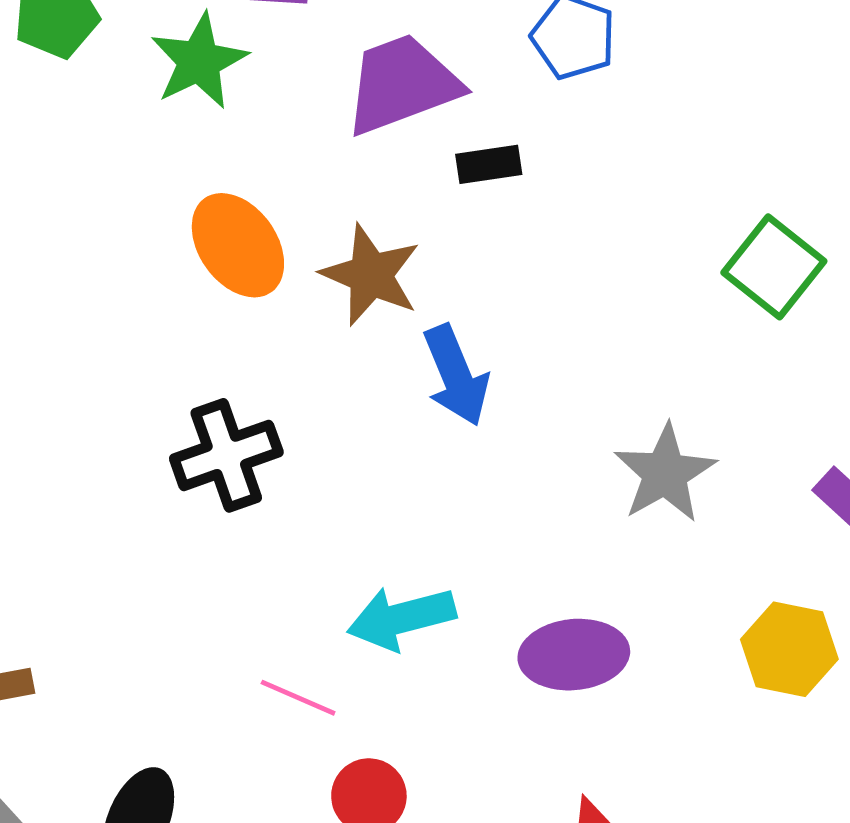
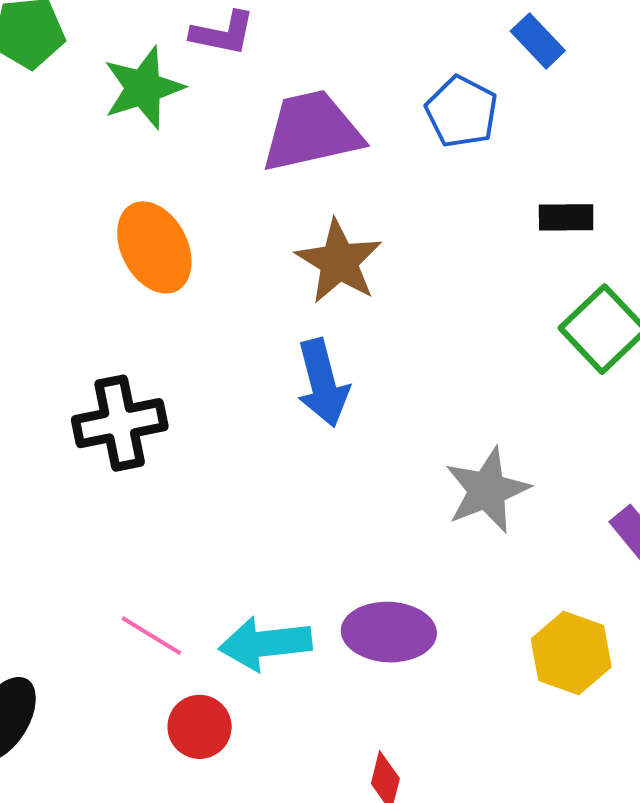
black rectangle: (489, 164) -> (566, 217), moved
brown star: (371, 275) -> (339, 262), moved
cyan arrow: (401, 618) -> (265, 644), moved

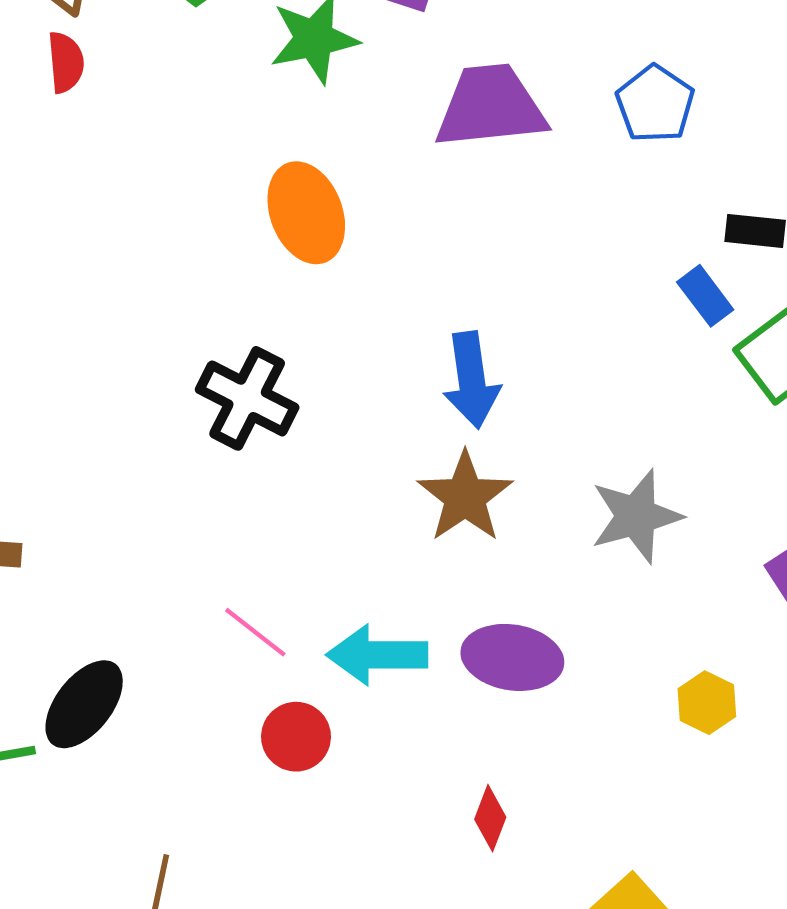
blue rectangle: (538, 41) -> (705, 296), moved
brown star: (339, 262) -> (465, 497), moved
black cross: (120, 423) -> (247, 398), turned 32
yellow hexagon: (571, 653) -> (707, 703), size x0.7

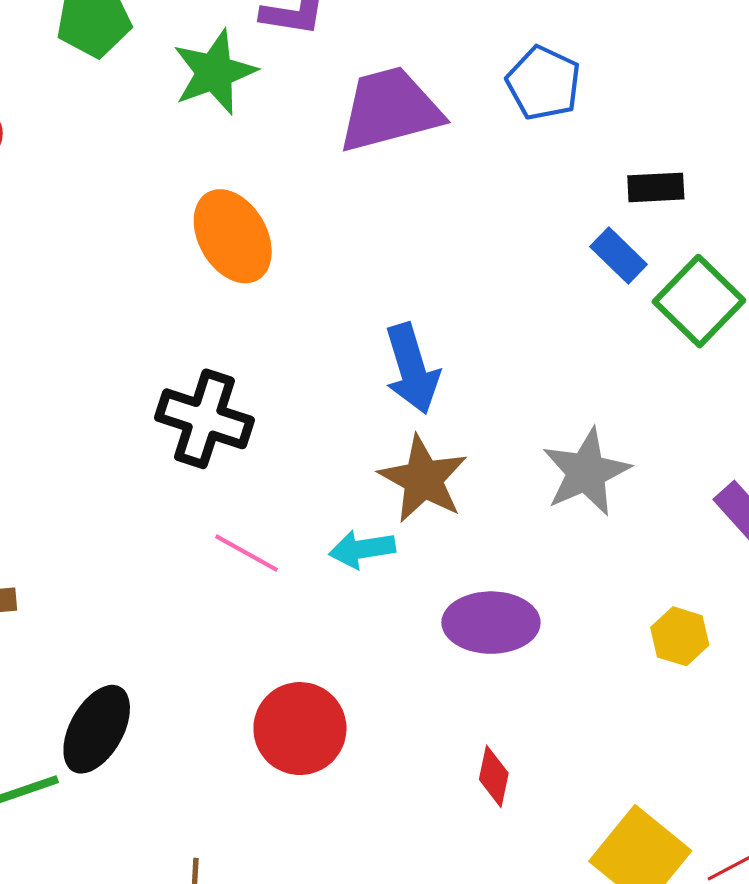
pink line: (255, 632) -> (247, 553), moved
cyan arrow: (377, 655) -> (362, 549), moved, size x0.7
red circle: (296, 737) -> (300, 729), size x1.4

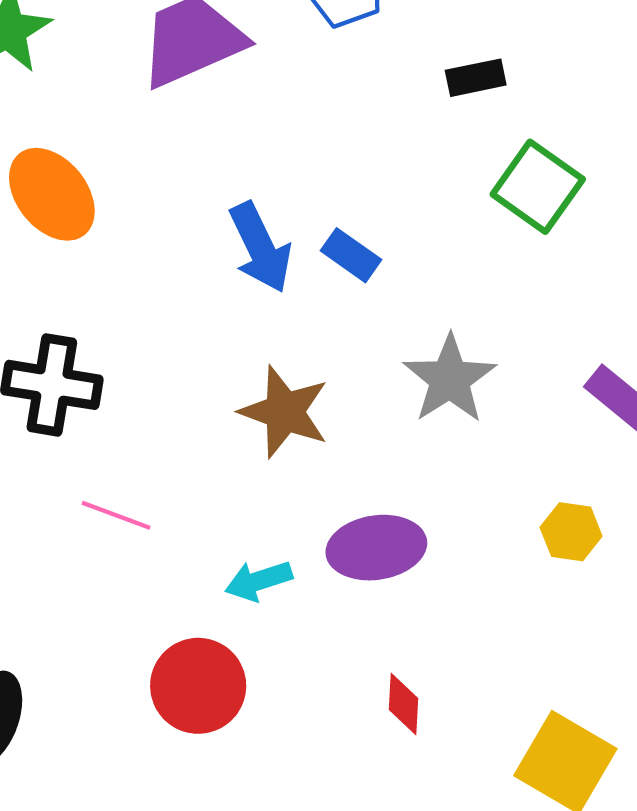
blue rectangle: (619, 255) -> (351, 255), moved
blue arrow: (412, 369) -> (260, 247), moved
cyan arrow: (362, 549) -> (259, 581), moved

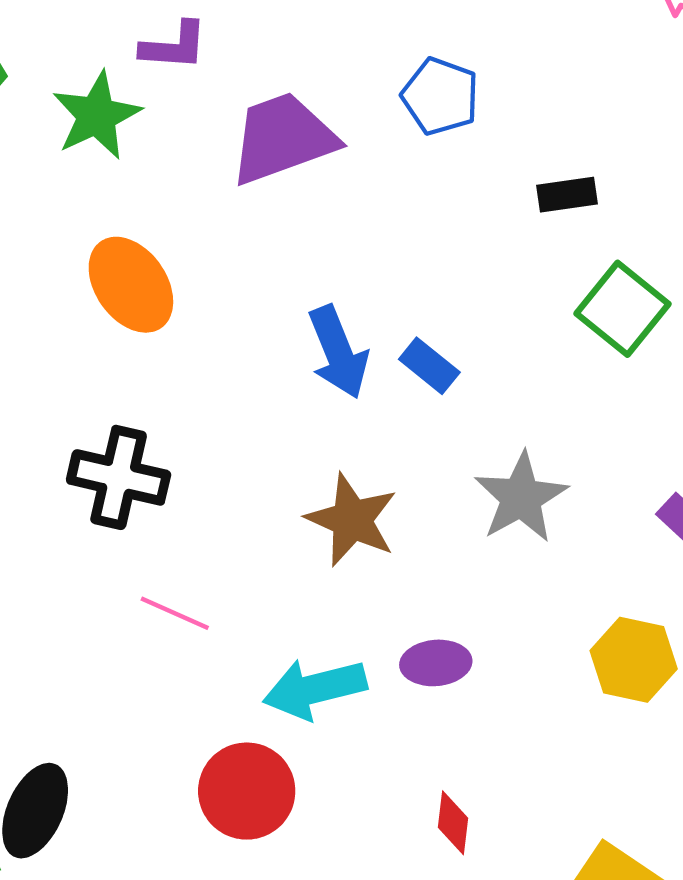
yellow hexagon: (571, 532) -> (634, 660), size x1.4
purple ellipse: (376, 548) -> (436, 663), size x0.7
cyan arrow: (259, 581) -> (315, 689), size x1.5

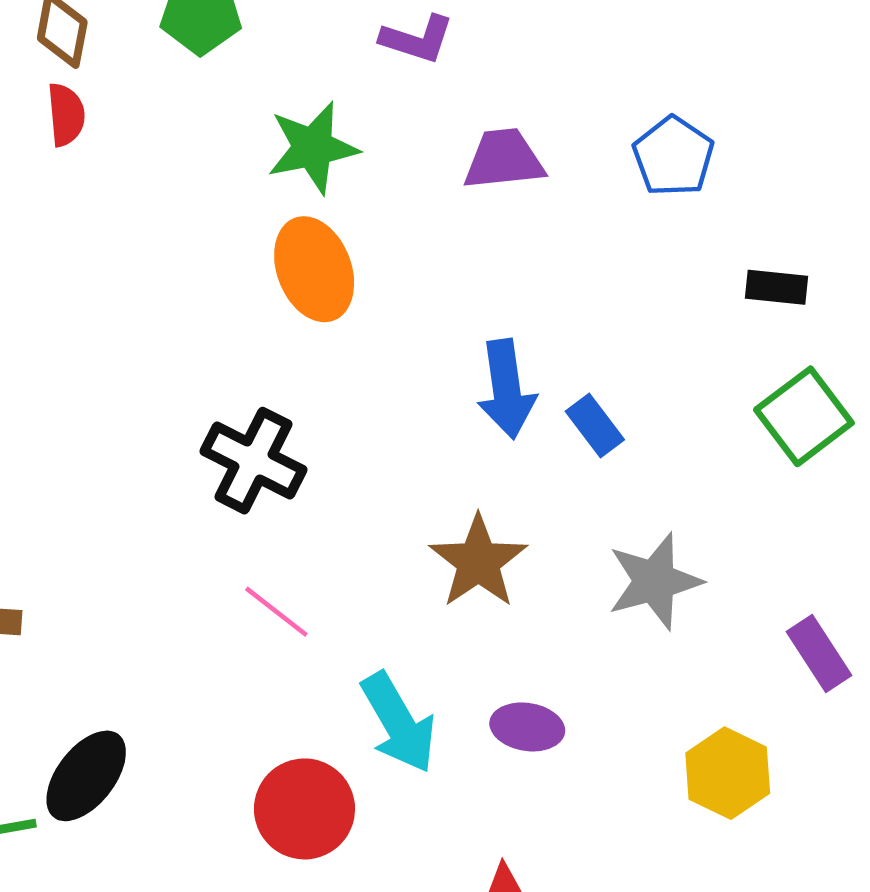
green star: (97, 116) -> (313, 148), moved
purple trapezoid: (283, 138) -> (504, 159), size x0.7
cyan arrow: (315, 689) -> (399, 723), turned -120

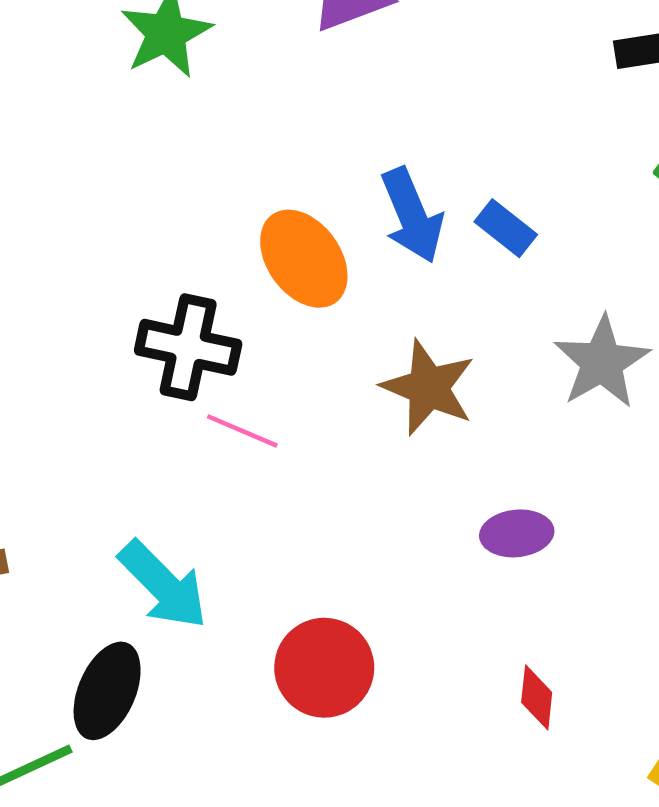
orange ellipse: (314, 269) -> (304, 259), moved
pink line: (276, 612) -> (242, 431), moved
cyan arrow: (399, 723) -> (163, 585), moved

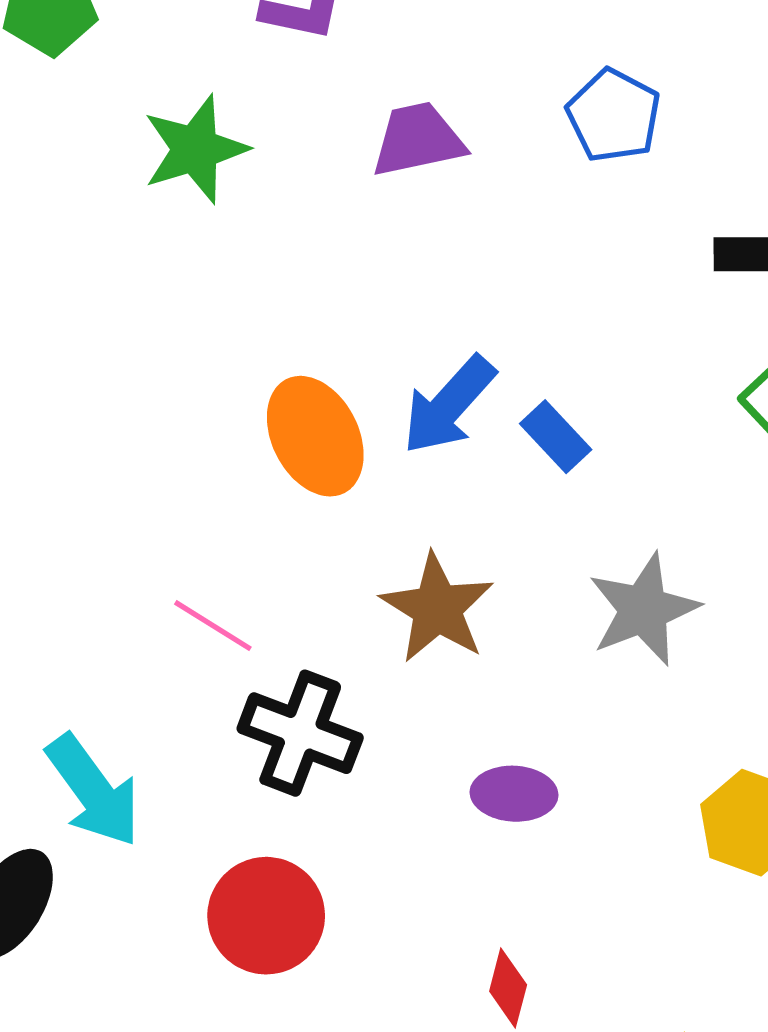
blue arrow: (412, 215) -> (449, 405), turned 56
black cross: (188, 347) -> (300, 733), moved

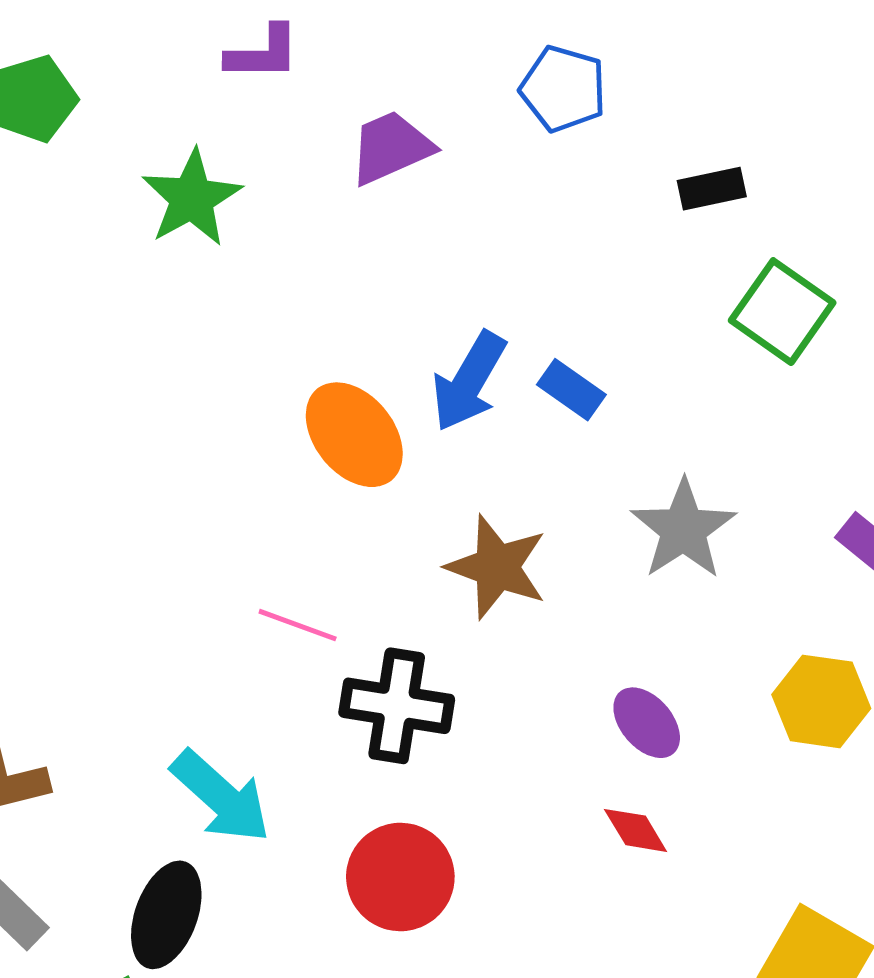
purple ellipse: (514, 794) -> (647, 723), moved, turned 58
red diamond: (508, 988) -> (636, 830), moved, turned -34

